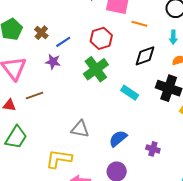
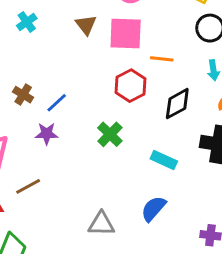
red hexagon: (101, 38) -> (130, 86), moved
green cross: (96, 69) -> (110, 134), size x0.7
blue semicircle: (118, 139) -> (153, 209), moved

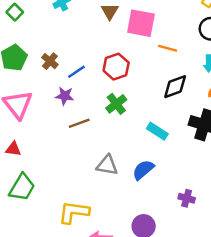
red hexagon: (130, 86) -> (116, 67), moved
brown line: (28, 186) -> (79, 123), moved
gray triangle: (101, 224) -> (107, 165), moved

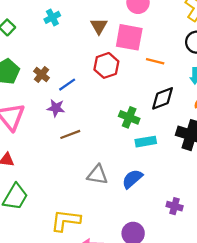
red hexagon: (116, 67) -> (106, 65), moved
green cross: (116, 104) -> (129, 117), moved, turned -30
cyan rectangle: (157, 131) -> (146, 142), turned -42

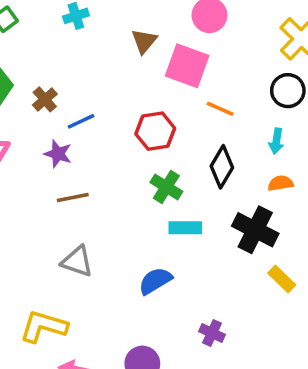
red hexagon: (106, 65) -> (155, 131), moved
black diamond: (163, 98) -> (222, 167), turned -48
gray triangle: (97, 175) -> (77, 261), moved

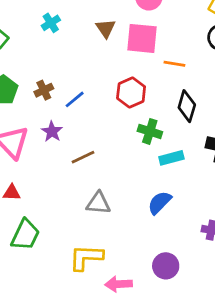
brown cross: (45, 99) -> (44, 90), turned 30
purple star: (58, 154) -> (52, 132), moved, turned 30

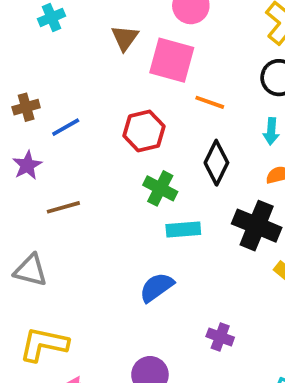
gray triangle: (98, 203) -> (31, 270), moved

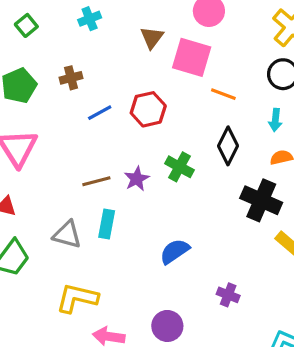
brown cross: (26, 107) -> (71, 78), moved
red hexagon: (144, 131) -> (148, 109), moved
purple star: (27, 165) -> (137, 179), moved
cyan rectangle: (183, 229) -> (107, 224), moved, turned -76

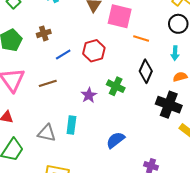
brown line: (96, 181) -> (48, 83), moved

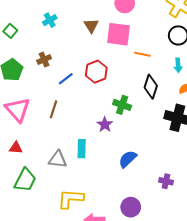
brown line: (48, 83) -> (53, 109), turned -48
purple star: (89, 95) -> (105, 125), moved

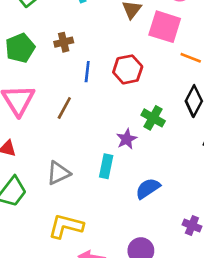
blue line: (66, 79) -> (87, 72), turned -56
cyan rectangle: (82, 149) -> (106, 166), moved
gray triangle: (58, 159) -> (58, 173), turned -42

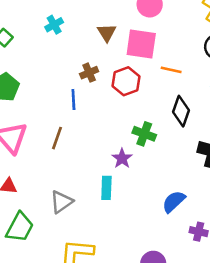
brown cross: (64, 42) -> (89, 73), moved
red hexagon: (128, 69) -> (126, 81), moved
blue semicircle: (148, 188) -> (174, 202), moved

